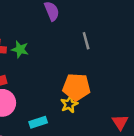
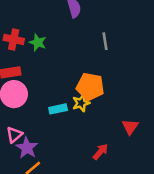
cyan rectangle: (38, 122) -> (58, 109), moved

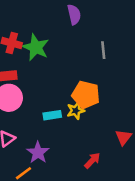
green star: (38, 42) -> (36, 47), size x1.5
purple star: (27, 148) -> (38, 153), moved

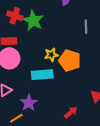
yellow star: (76, 111) -> (51, 55), moved
cyan rectangle: (52, 115) -> (42, 75), size x1.5

